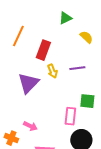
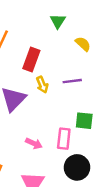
green triangle: (65, 18) -> (58, 21), turned -32
pink arrow: (30, 126) -> (34, 143), moved

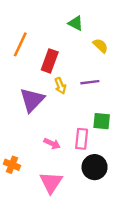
green triangle: (58, 21) -> (76, 23), turned -35

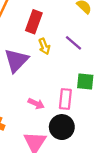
purple line: (90, 82) -> (74, 43), turned 48
black circle: (95, 167) -> (62, 127), moved

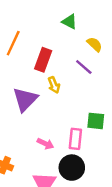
purple line: (74, 43) -> (84, 67), moved

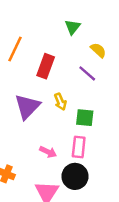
green triangle: (69, 22) -> (73, 27), turned 42
yellow arrow: (54, 85) -> (60, 102), moved
green square: (96, 121) -> (85, 118), moved

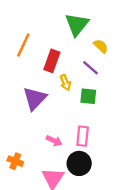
green triangle: (73, 27) -> (77, 24), size x1.6
yellow arrow: (60, 102) -> (65, 83), moved
green square: (85, 118) -> (88, 96), moved

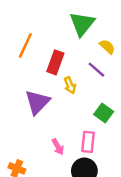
green square: (88, 96) -> (104, 113), moved, turned 30
pink arrow: (54, 141) -> (58, 147), turned 35

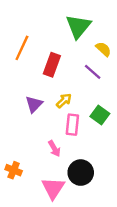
yellow arrow: (70, 85) -> (64, 101), moved, turned -112
purple triangle: (37, 102) -> (34, 104), size x0.7
pink rectangle: (88, 142) -> (72, 125), moved

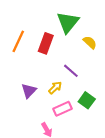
red rectangle: (52, 65) -> (46, 43), moved
purple line: (93, 72) -> (71, 71), moved
pink rectangle: (72, 125) -> (62, 109), turned 60

